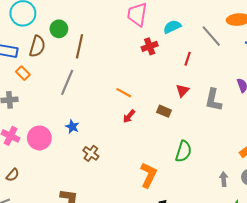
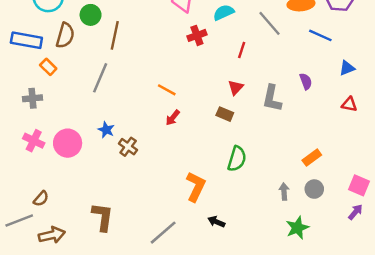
brown rectangle: (164, 111) -> (225, 114), moved
brown cross: (91, 153) -> (128, 147), moved
brown semicircle: (13, 175) -> (41, 199), moved

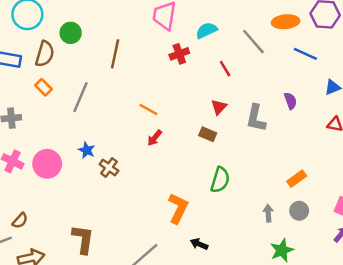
brown line: (115, 35) -> (115, 54), moved
red line: (242, 50) -> (225, 69), turned -49
orange rectangle: (48, 67) -> (43, 87), moved

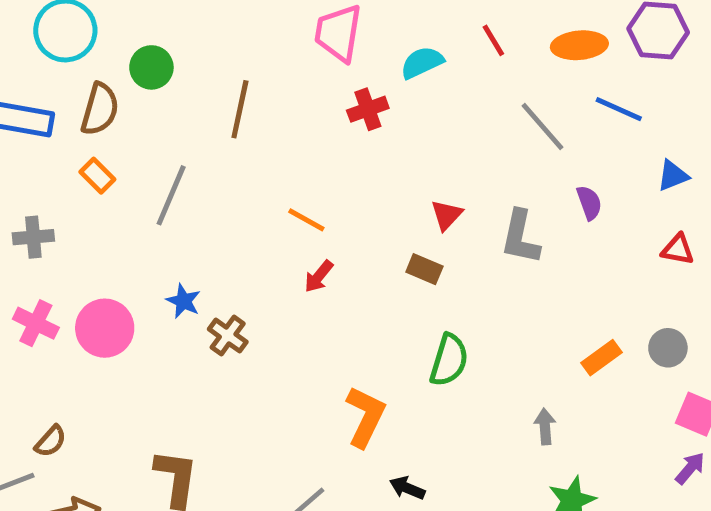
gray line: (253, 42) -> (542, 126), moved
red line: (225, 69) -> (493, 40), moved
gray circle: (299, 211) -> (668, 348), moved

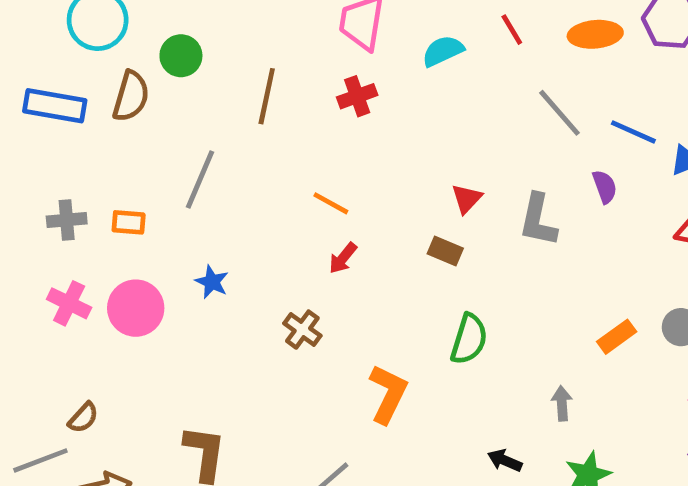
red cross: (368, 109) -> (357, 96), moved
blue line: (619, 109) -> (633, 132), moved
orange rectangle: (97, 176) -> (129, 222), moved, turned -40
brown cross: (228, 335) -> (302, 330), moved
black arrow: (407, 488) -> (505, 460), moved

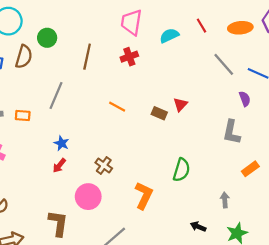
gray L-shape: (538, 220) -> (231, 132), moved
brown rectangle: (445, 251) -> (159, 113), moved
red arrow: (343, 258) -> (59, 165), moved
pink circle: (136, 308) -> (88, 197), moved

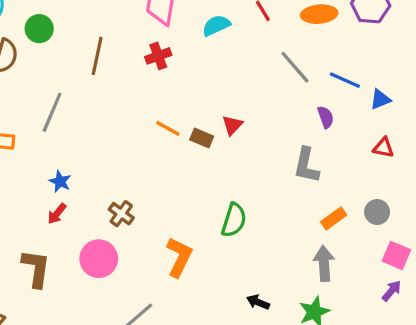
orange line: (117, 107) -> (168, 128), moved
gray arrow: (225, 200) -> (324, 264), moved, size x1.5
brown L-shape: (58, 223) -> (36, 268), moved

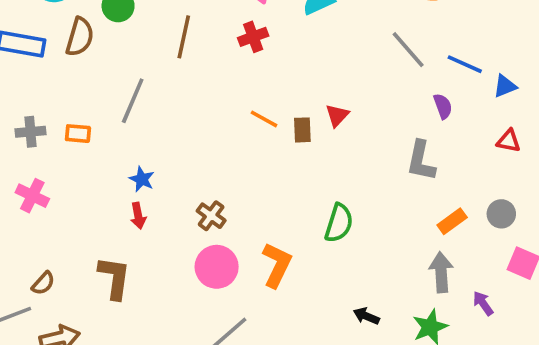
brown rectangle: (202, 138) -> (302, 130), turned 65
red arrow: (57, 214) -> (138, 216), turned -50
pink circle: (99, 259) -> (217, 267), moved
purple arrow: (392, 291) -> (483, 303), moved, turned -75

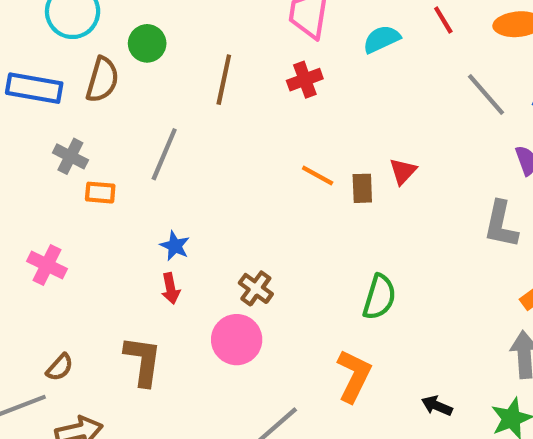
gray cross: (30, 132) -> (70, 156), moved, turned 32
green semicircle: (339, 223) -> (379, 297), moved
orange L-shape: (277, 265) -> (354, 376), moved
pink circle: (217, 267) -> (237, 340), moved

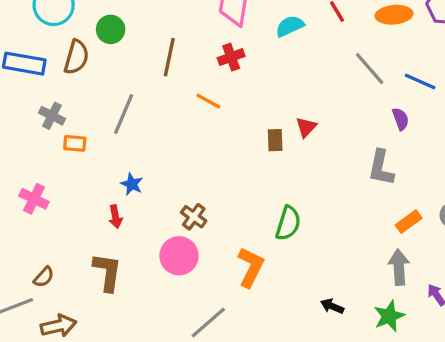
orange line: (318, 176) -> (208, 101), moved
red arrow: (171, 288) -> (115, 217), moved
orange L-shape: (354, 376) -> (251, 267), moved

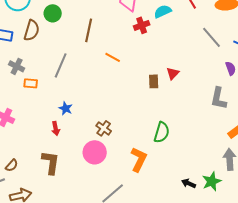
red cross: (231, 57) -> (142, 25), moved
green star: (389, 316) -> (212, 181), moved

